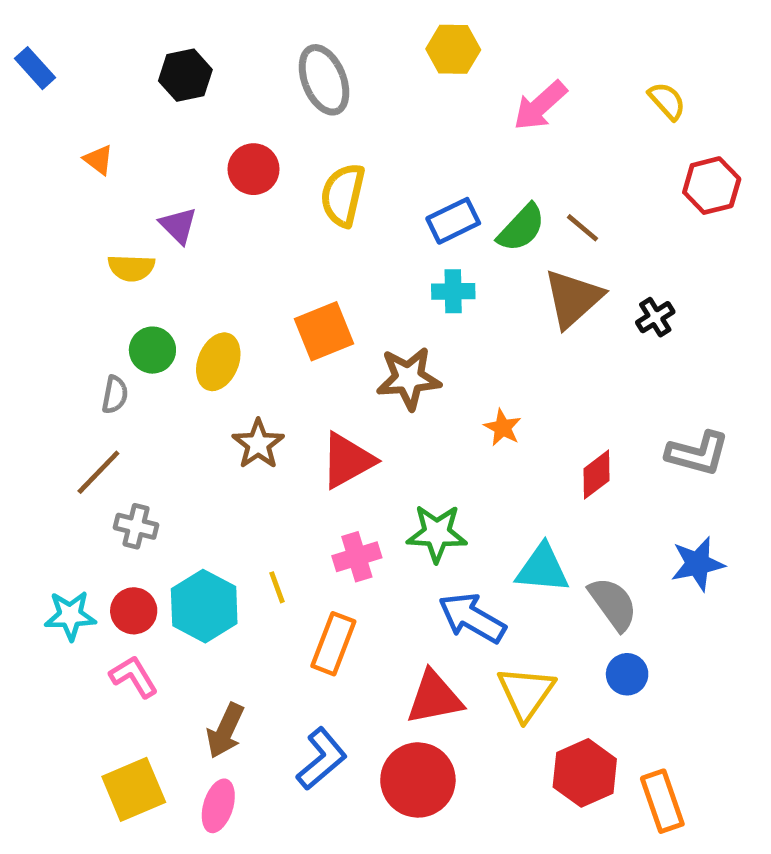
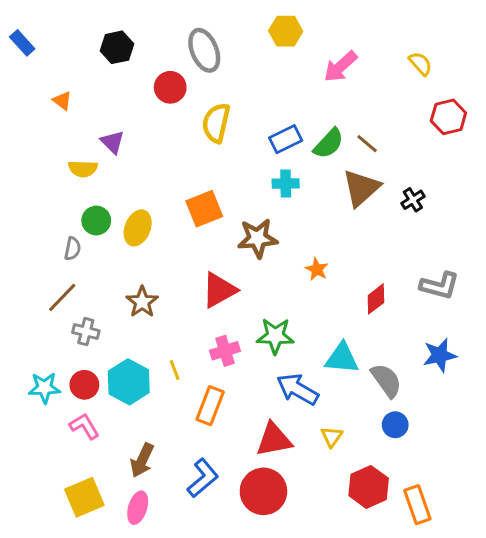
red circle: (254, 169) -> (170, 87), moved
brown star: (258, 444) -> (142, 302), moved
yellow triangle: (526, 693) -> (332, 437), size x0.6

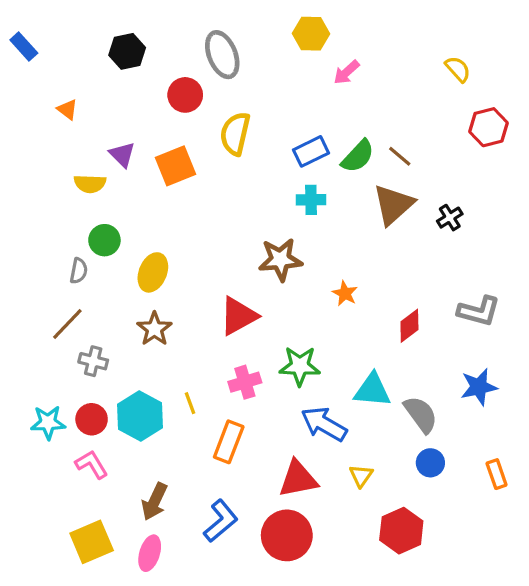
pink arrow: (340, 67) -> (346, 72), moved, size x0.7
orange square: (204, 209) -> (175, 166), moved
yellow ellipse: (138, 228) -> (153, 272), moved
orange rectangle: (417, 505) -> (497, 474), moved, size x0.7

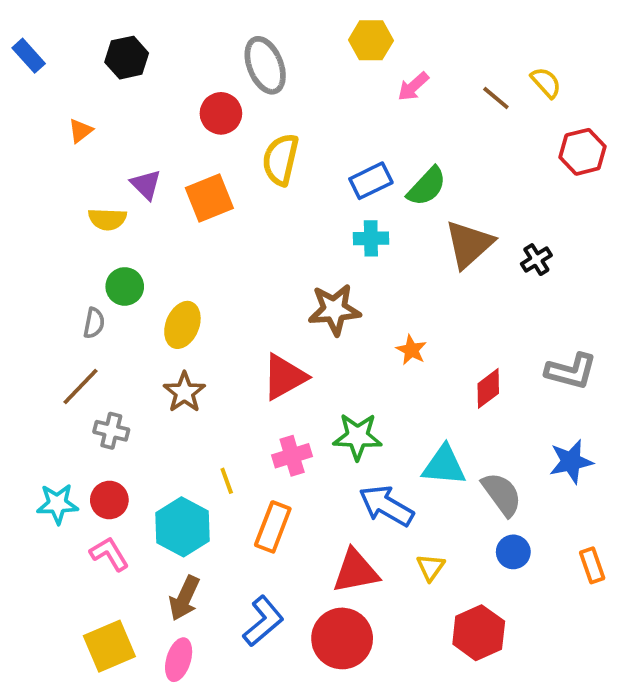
black hexagon: (127, 51) -> (127, 58), moved
orange triangle: (67, 109) -> (80, 131), turned 45
brown line: (400, 156) -> (496, 98), moved
cyan hexagon: (140, 416) -> (182, 527), moved

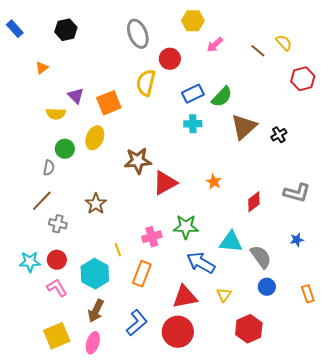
red circle: (221, 113) -> (170, 59), moved
brown star: (334, 310) -> (138, 161), moved
yellow ellipse: (182, 325) -> (95, 138), moved
red triangle: (284, 377) -> (165, 183), moved
blue star: (571, 462) -> (297, 240), size x0.6

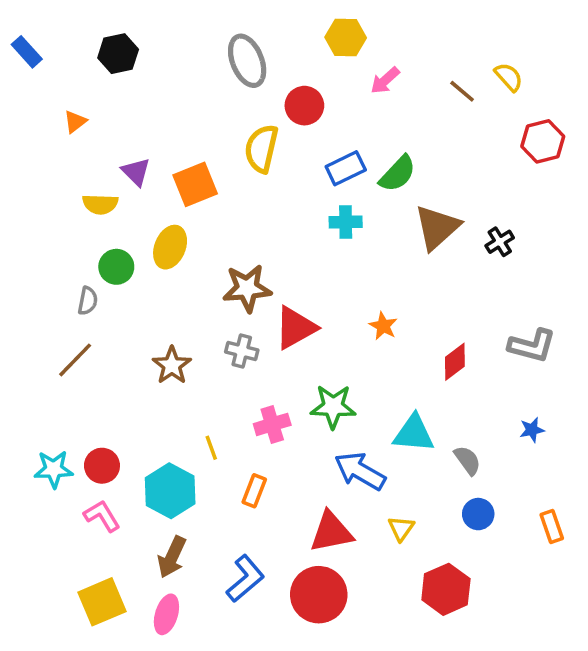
gray cross: (58, 224) -> (242, 351), moved
gray semicircle: (261, 257) -> (467, 460), size x0.7
orange rectangle: (142, 274) -> (254, 491), size x0.7

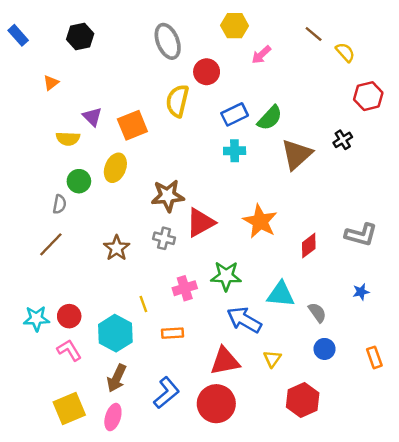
brown line: (462, 91) -> (314, 34), moved
black cross: (500, 242) -> (343, 140), moved
orange star: (383, 326) -> (260, 221), size x1.8
orange rectangle: (254, 491) -> (173, 333), turned 65

